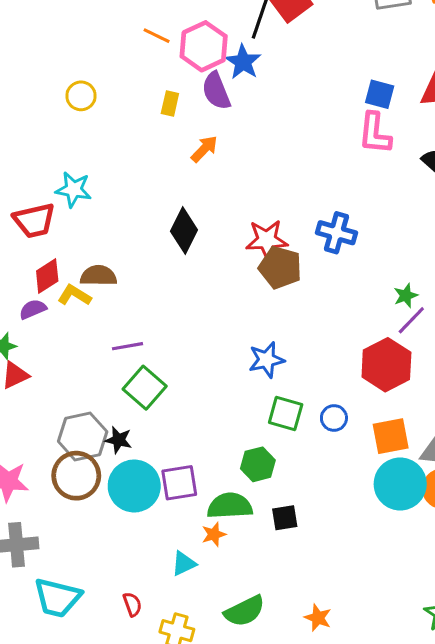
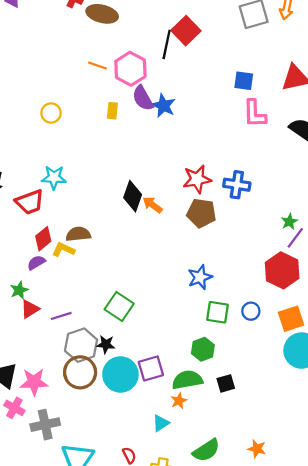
blue star: (243, 62) -> (163, 106), moved
blue square: (380, 94) -> (244, 81), moved
orange arrow: (204, 149) -> (152, 205), moved, turned -90
red star: (267, 240) -> (197, 179), moved
purple line: (128, 346) -> (61, 316), moved

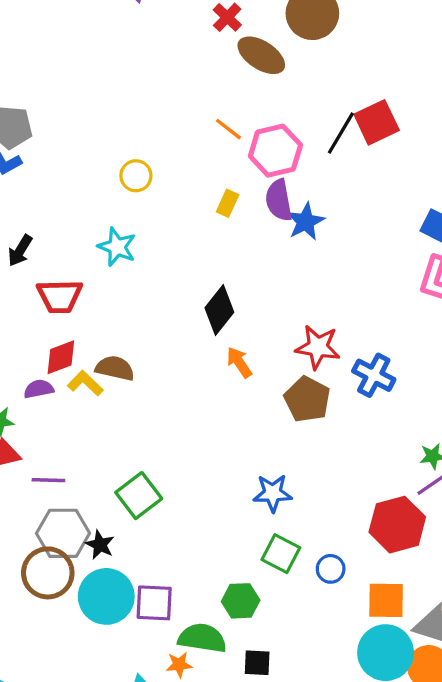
cyan star: (54, 177) -> (117, 247), moved
black diamond: (133, 196) -> (219, 310), moved

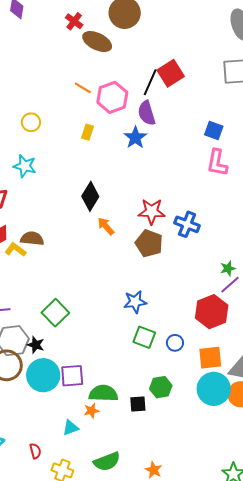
purple semicircle: (279, 200) -> (147, 113), moved
green hexagon: (241, 601) -> (161, 387), moved

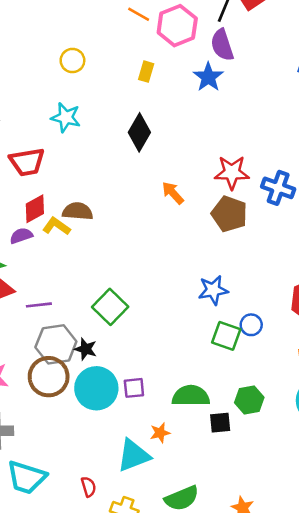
black diamond: (90, 196) -> (139, 132), moved
blue circle: (175, 343) -> (251, 325), moved
purple square: (72, 376) -> (134, 388), size x0.7
green semicircle: (103, 393) -> (191, 396), moved
cyan triangle: (71, 428) -> (134, 455), size x1.6

